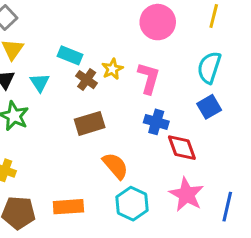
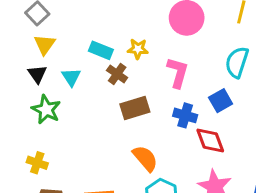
yellow star: (112, 69) -> (138, 49), moved, turned 30
blue square: (209, 107) -> (221, 101), moved
brown rectangle: (90, 123) -> (135, 108), moved

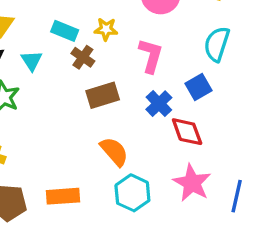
blue cross: (185, 115) -> (159, 104), turned 30

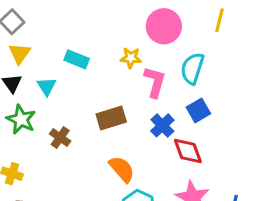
yellow star: (106, 29) -> (131, 58), moved
cyan semicircle: (217, 44) -> (192, 68), moved
brown cross: (83, 57) -> (60, 137), moved

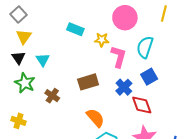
cyan rectangle: (77, 59) -> (75, 29), moved

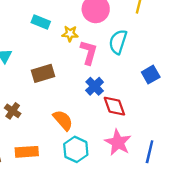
blue square: (149, 77) -> (151, 75), moved
brown rectangle: (88, 82) -> (43, 73), moved
brown cross: (52, 96) -> (13, 111), moved

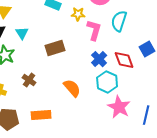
red diamond: (114, 106) -> (124, 60), moved
cyan hexagon: (76, 149) -> (107, 82), moved

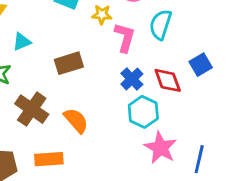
cyan triangle: (22, 33) -> (22, 42), turned 40
brown cross: (29, 80) -> (32, 109), size x1.6
orange semicircle: (72, 88) -> (76, 120), moved

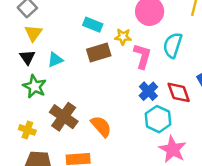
brown rectangle: (69, 63) -> (99, 52), moved

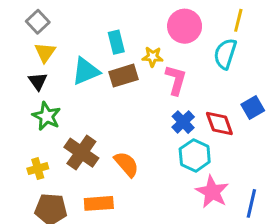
cyan rectangle: (93, 25) -> (116, 42), turned 54
cyan semicircle: (173, 45) -> (225, 54), moved
cyan triangle: (55, 60) -> (86, 71), moved, size x1.5
yellow cross: (27, 130) -> (38, 169), turned -35

